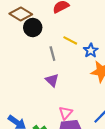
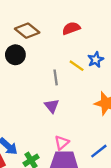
black circle: (33, 28) -> (15, 55), moved
blue star: (91, 51) -> (96, 60), moved

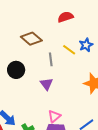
brown diamond: (27, 31) -> (31, 39), moved
black circle: (15, 55) -> (16, 70), moved

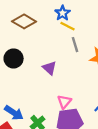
blue star: (86, 45) -> (62, 13), moved
gray line: (51, 59) -> (75, 45), moved

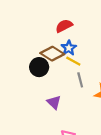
brown diamond: (24, 21) -> (52, 54), moved
black circle: (14, 58) -> (39, 67), moved

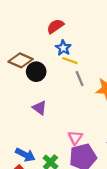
brown diamond: (52, 54) -> (21, 60), moved
purple triangle: (54, 102) -> (40, 108), moved

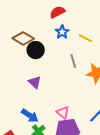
yellow line: (70, 61) -> (85, 38), moved
pink triangle: (75, 138) -> (63, 112), turned -32
blue arrow: (25, 155) -> (30, 116), moved

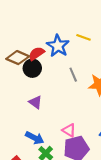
red semicircle: (57, 12) -> (36, 54), moved
blue star: (62, 32) -> (58, 46), size x1.5
yellow line: (85, 38) -> (83, 37), moved

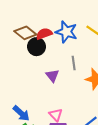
blue star: (58, 46) -> (66, 32), turned -30
purple triangle: (35, 102) -> (52, 76), moved

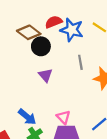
red semicircle: (44, 34) -> (54, 22), moved
purple triangle: (52, 76) -> (45, 75), moved

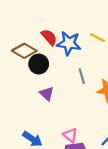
red semicircle: (54, 22) -> (49, 37), turned 77

